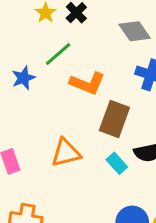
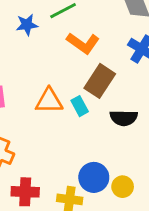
cyan rectangle: (117, 163) -> (80, 106), moved

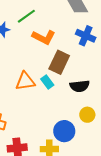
yellow circle: (123, 187) -> (87, 115), moved

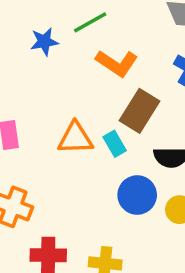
blue circle: (64, 131) -> (137, 195), moved

